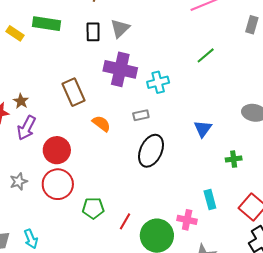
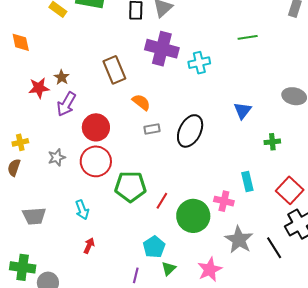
green line: (206, 55) -> (248, 37), turned 30
gray rectangle: (141, 115) -> (152, 129), moved
green pentagon: (93, 208) -> (130, 187), size x1.4
cyan arrow: (31, 239) -> (82, 210), moved

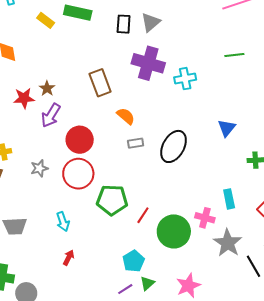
gray star: (239, 240) -> (228, 243), moved
purple line: (136, 275) -> (125, 289), moved, turned 42

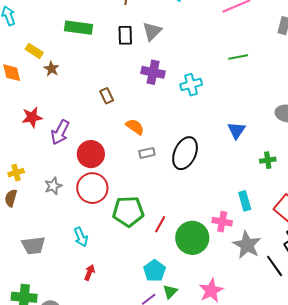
yellow rectangle: (46, 20) -> (34, 51), moved
purple cross: (148, 63) -> (153, 72), size x0.7
brown rectangle: (100, 83) -> (107, 96), size x0.6
brown star: (47, 88) -> (51, 69), moved

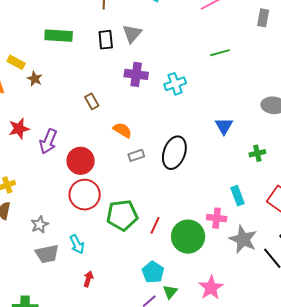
gray star: (53, 186) -> (40, 225), moved
gray trapezoid: (33, 246) -> (47, 254), moved

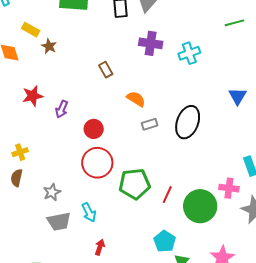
purple arrow: (48, 141) -> (62, 109), size x0.7
red circle: (81, 161) -> (94, 129), size x0.7

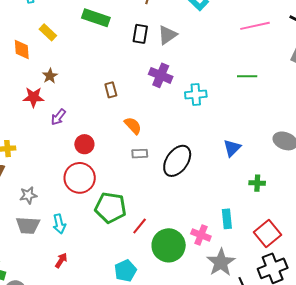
brown star: (49, 46) -> (50, 76), moved

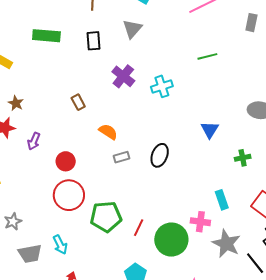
gray triangle: (167, 35) -> (132, 29), moved
purple cross: (161, 75) -> (123, 76), turned 30
black ellipse: (177, 161) -> (160, 155), size x0.7
gray star: (28, 195) -> (13, 222), moved

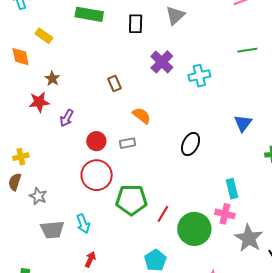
gray rectangle: (122, 157) -> (127, 143), moved
cyan rectangle: (222, 200) -> (232, 189), moved
gray star: (13, 222) -> (38, 196), turned -30

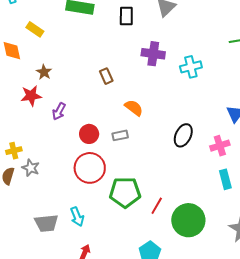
purple cross: (162, 62) -> (153, 54), turned -35
gray star: (38, 196) -> (31, 168), moved
pink cross: (225, 214) -> (220, 146), moved, turned -30

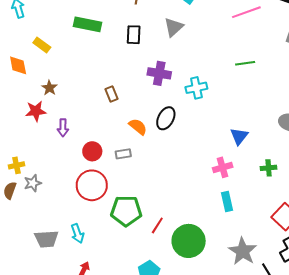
purple arrow: (59, 111) -> (63, 128), turned -30
black ellipse: (183, 135) -> (166, 118), moved
gray star: (31, 168) -> (33, 183), turned 30

